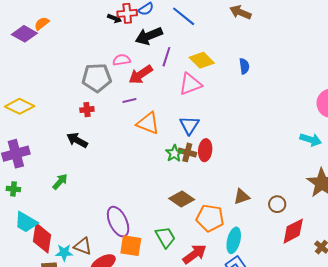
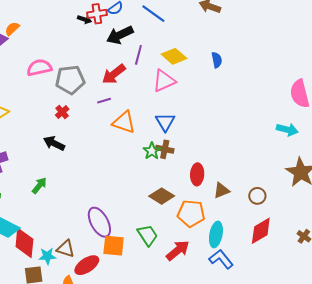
pink semicircle: (121, 60) -> (39, 68), moved, size x1.4
red cross: (87, 110) -> (62, 112), turned -32
red ellipse: (205, 150) -> (197, 174), moved
red diamond: (293, 231) -> (261, 231), moved

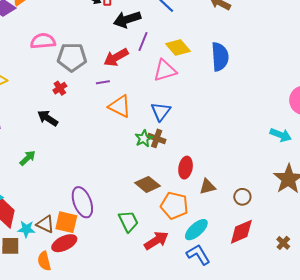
blue semicircle: (217, 60) -> (220, 57), size x1.8
cyan ellipse: (216, 234) -> (196, 230), turned 30
orange square: (114, 246) -> (66, 222), moved

